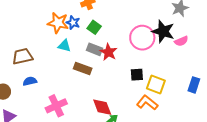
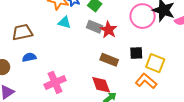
brown rectangle: (83, 68) -> (109, 60), moved

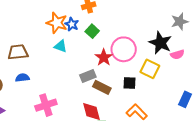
pink circle: (143, 16) -> (124, 49), moved
gray rectangle: (94, 27) -> (88, 76), moved, turned -49
yellow square: (155, 63) -> (150, 69), moved

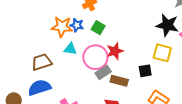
pink circle: (124, 49) -> (95, 57), moved
brown trapezoid: (18, 52) -> (42, 62), moved
red star: (104, 57) -> (115, 51), turned 30
blue semicircle: (22, 78) -> (39, 88), size x1.6

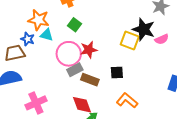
blue star: (77, 25) -> (28, 39), moved
cyan triangle: (70, 49) -> (47, 35), moved
yellow square: (162, 53) -> (130, 40), moved

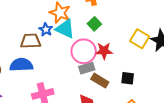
cyan triangle: (47, 35) -> (65, 29), size x1.5
yellow square: (130, 40) -> (140, 39), moved

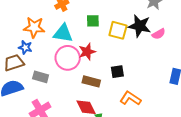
green square: (94, 24) -> (93, 21), moved, turned -32
cyan triangle: (65, 29) -> (63, 33), moved
gray rectangle: (87, 68) -> (41, 77), moved, turned 49

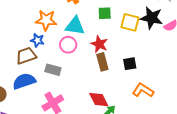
red star: (87, 52) -> (99, 44), turned -30
pink circle: (68, 58) -> (68, 45), moved, size x0.7
brown rectangle: (91, 81) -> (102, 62), moved, turned 60

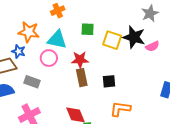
red star: (99, 44) -> (80, 60), turned -30
orange L-shape: (143, 90) -> (120, 109), turned -30

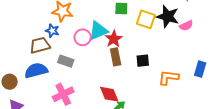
cyan triangle: (57, 40) -> (98, 31), moved, turned -35
red star: (80, 60) -> (114, 39), turned -30
orange L-shape: (120, 109) -> (169, 77), moved

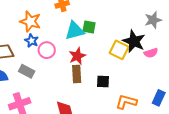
yellow square: (146, 19) -> (119, 50), moved
blue star: (52, 31) -> (32, 41), moved
cyan triangle: (98, 31) -> (75, 31), moved

